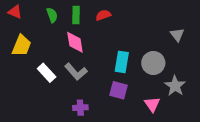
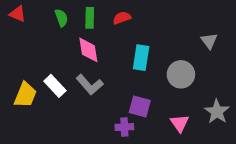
yellow trapezoid: (22, 46) -> (25, 95), moved
cyan rectangle: (122, 62) -> (141, 58), moved
gray star: (175, 86) -> (217, 112), moved
purple cross: (80, 108) -> (124, 127), moved

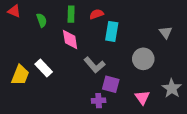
green semicircle: (61, 18) -> (42, 20), moved
cyan rectangle: (141, 58) -> (112, 31), moved
gray L-shape: (90, 85) -> (94, 65), moved

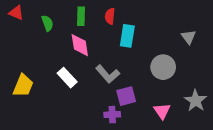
red semicircle: (96, 14) -> (110, 16), turned -64
white rectangle: (44, 68) -> (67, 78), moved
purple square: (111, 84) -> (126, 96), turned -30

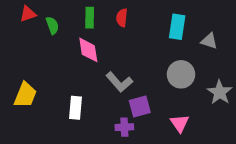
red triangle: (16, 13) -> (28, 14), moved, turned -42
cyan rectangle: (127, 36) -> (177, 27), moved
gray triangle: (189, 37) -> (209, 41), turned -35
white rectangle: (67, 78) -> (75, 108), moved, turned 48
gray star: (196, 101) -> (220, 92), moved

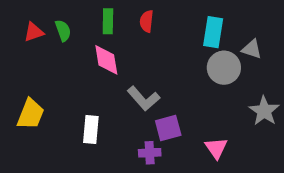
red triangle: (28, 14) -> (34, 32), moved
gray circle: (181, 74) -> (224, 68), moved

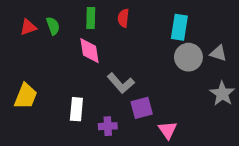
gray triangle: (252, 49) -> (218, 53), moved
pink triangle: (216, 148) -> (168, 130), moved
purple cross: (150, 153) -> (108, 126), moved

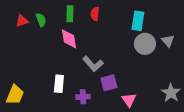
gray triangle: (218, 53) -> (168, 41), turned 32
gray star: (222, 94) -> (171, 93), moved
yellow trapezoid: (26, 96) -> (15, 95), moved

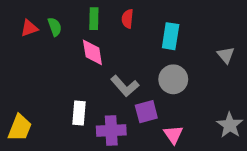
cyan rectangle: (138, 21) -> (171, 36), moved
gray circle: (145, 44) -> (173, 79), moved
purple cross: (83, 97) -> (111, 130), size x1.5

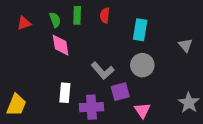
green semicircle: (55, 27) -> (55, 20), moved
pink diamond: (92, 52) -> (61, 45), moved

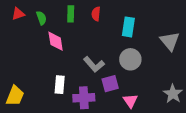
green semicircle: (55, 20) -> (41, 18), moved
red triangle: (24, 23) -> (18, 14), moved
gray triangle: (185, 45) -> (170, 41), size x1.5

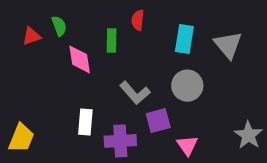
red triangle: (18, 14) -> (32, 36), moved
green rectangle: (71, 14) -> (112, 40), moved
gray triangle: (170, 41) -> (228, 45), moved

